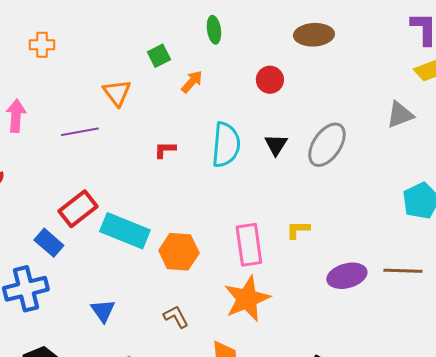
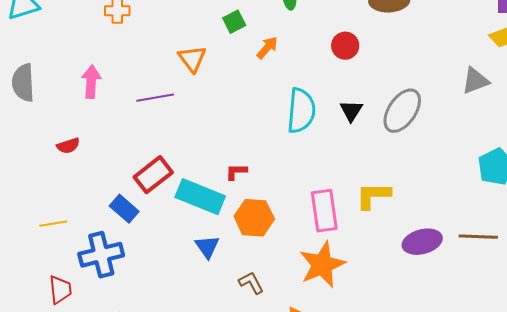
red L-shape: (165, 150) -> (236, 172), moved
yellow L-shape: (298, 230) -> (373, 196), size x1.5
blue triangle: (103, 311) -> (207, 247), moved

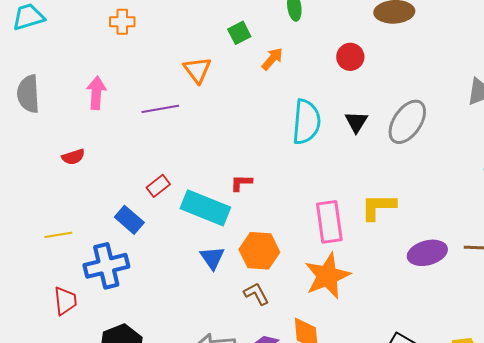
red rectangle: (153, 175) -> (158, 186), size x0.6
orange hexagon: (254, 218) -> (259, 251), moved

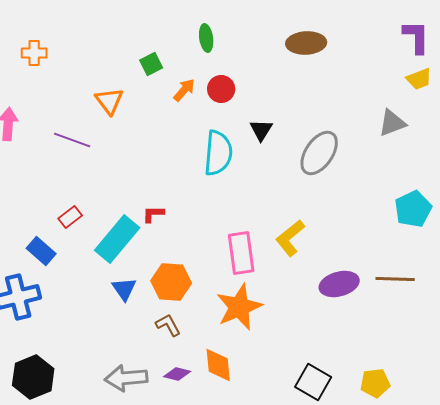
red circle: (350, 57) -> (221, 89), moved
purple line: (160, 109) -> (72, 140), turned 30
black triangle: (356, 122) -> (261, 130), moved
yellow L-shape: (378, 207) -> (290, 238), turned -39
cyan rectangle: (205, 208) -> (117, 239), turned -72

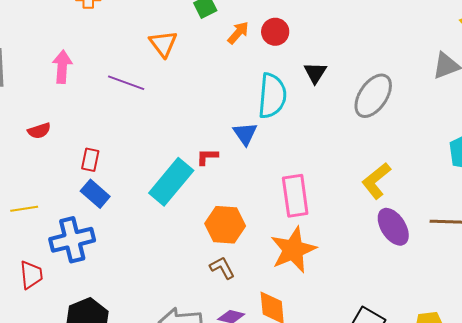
red rectangle: (70, 217) -> (90, 160), moved, turned -40
yellow L-shape: (290, 238) -> (376, 181), moved
purple ellipse: (339, 284) -> (393, 227), turned 72
blue triangle: (124, 289) -> (245, 134), moved

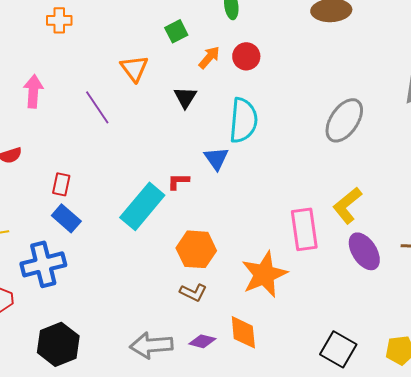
black triangle: (315, 73) -> (185, 97), moved
purple line: (126, 83) -> (97, 107), turned 36
pink rectangle: (295, 196) -> (304, 229), moved
brown L-shape: (222, 268) -> (193, 292), turned 144

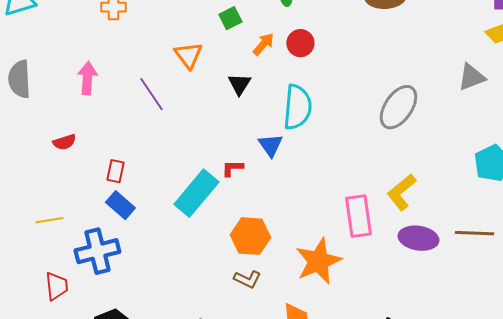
purple ellipse: (364, 251) -> (418, 238), turned -48

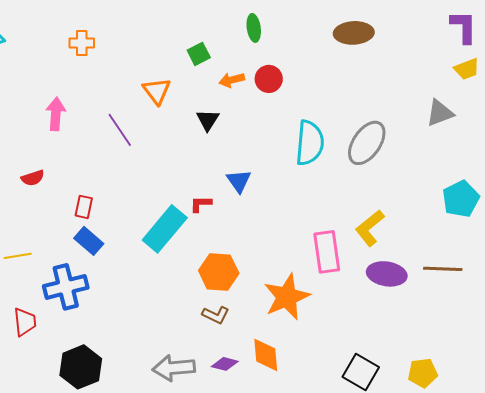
orange arrow: (263, 44) -> (232, 80), turned -145
cyan semicircle: (297, 107) -> (310, 143), moved

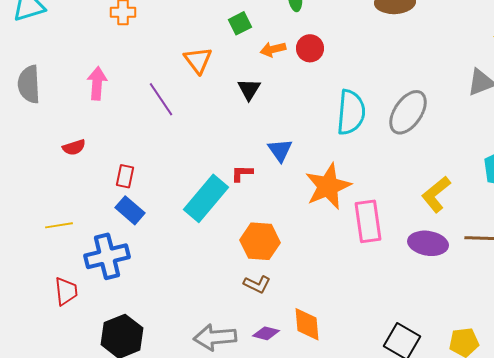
yellow L-shape: (370, 228) -> (436, 194), moved
orange star: (287, 297) -> (328, 186), moved

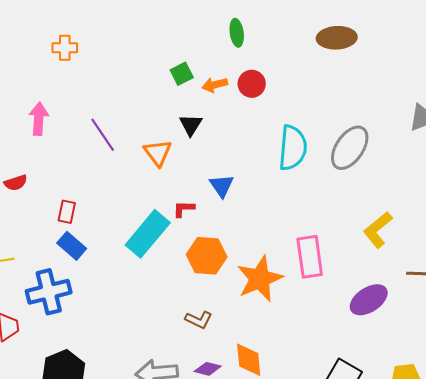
green square: (240, 23) -> (182, 74), moved
orange triangle: (198, 60) -> (158, 153), moved
orange star: (328, 186) -> (260, 279), moved
orange hexagon: (260, 241) -> (207, 256), moved
purple ellipse: (428, 243) -> (369, 300), moved, turned -42

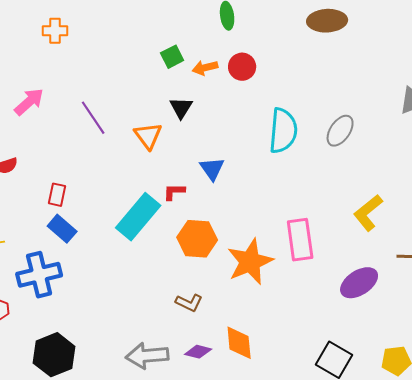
pink arrow: (39, 119) -> (29, 102), turned 44
gray ellipse: (350, 148) -> (340, 131), size x0.7

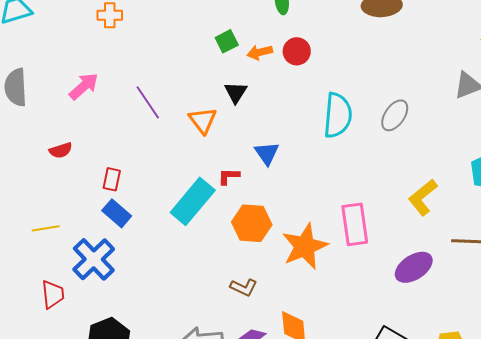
blue cross: (39, 275) -> (94, 259), turned -30

